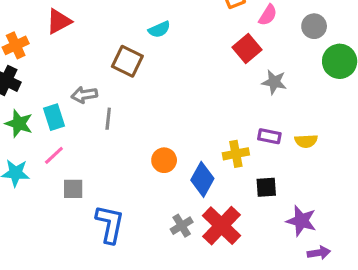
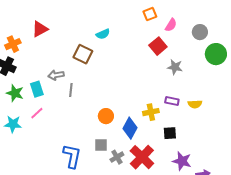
gray square: (73, 189) -> (101, 145), moved
purple star: (301, 221) -> (182, 161), moved

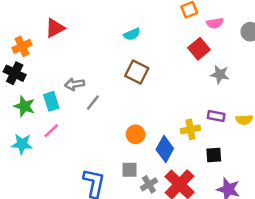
pink semicircle: (171, 25) -> (215, 23), turned 48
brown square: (83, 54) -> (137, 72), moved
gray line: (71, 90) -> (93, 103), turned 32

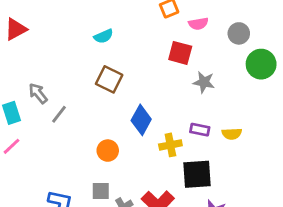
red square: (199, 49) -> (180, 53), turned -35
gray arrow: (74, 84) -> (38, 93), turned 60
blue diamond: (165, 149) -> (141, 120), moved
black square: (214, 155) -> (197, 174), size x1.6

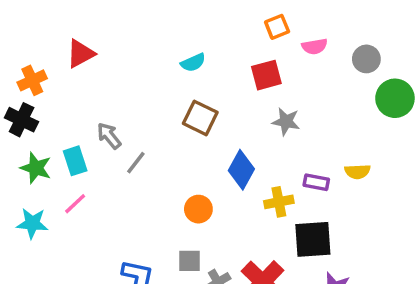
red square: (180, 53) -> (266, 75), moved, turned -30
gray star: (204, 82) -> (286, 122), moved
yellow semicircle: (232, 134) -> (357, 172), moved

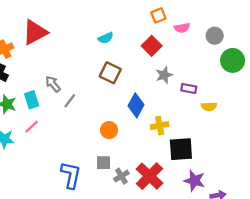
red triangle: (80, 54) -> (35, 32), size x1.4
red square: (266, 75) -> (152, 46), turned -30
gray star: (286, 122) -> (164, 75), turned -30
purple rectangle: (316, 182) -> (189, 88), moved

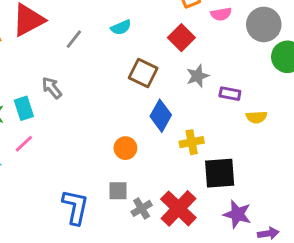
gray circle: (215, 36) -> (264, 24), size x1.5
brown square: (110, 73) -> (143, 73), moved
gray line: (70, 101) -> (74, 39), moved

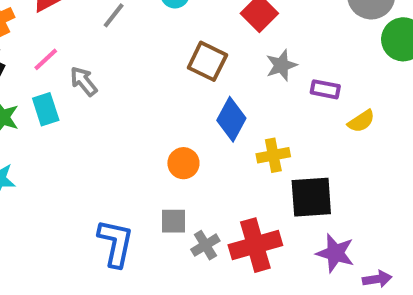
yellow semicircle: (256, 117) -> (361, 121), turned -30
pink line: (24, 144) -> (46, 59), moved
red cross: (178, 208) -> (255, 245), turned 30

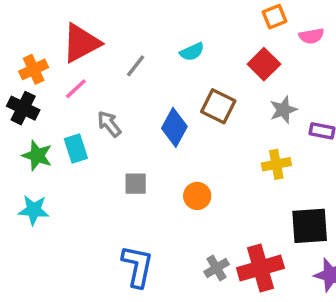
pink line: (46, 59) -> (76, 89), moved
blue diamond: (231, 119) -> (174, 127), moved
yellow cross: (273, 155) -> (276, 164), moved
gray square: (173, 221) -> (136, 184), moved

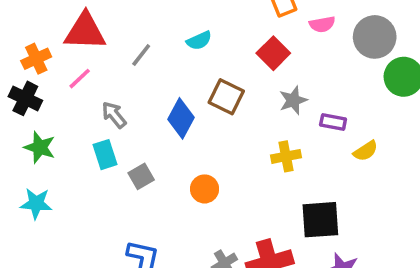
red triangle: (81, 43) -> (85, 32), turned 30
cyan rectangle: (76, 148) -> (105, 155), moved
gray square: (136, 184) -> (141, 176), turned -30

